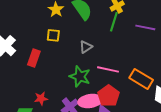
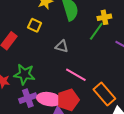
gray triangle: (86, 47) -> (62, 46), turned 32
green star: (80, 76) -> (24, 74), moved, turned -30

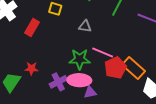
green star: (24, 74) -> (80, 59), moved
red pentagon: (68, 100) -> (115, 68), moved

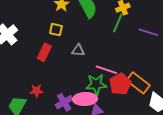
gray triangle: (85, 26) -> (78, 50), moved
red rectangle: (32, 27) -> (44, 52), moved
green star: (80, 59) -> (96, 84), moved

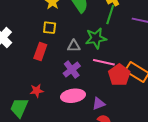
green star: (96, 84) -> (96, 38), moved
pink ellipse: (85, 99) -> (73, 96), moved
purple cross: (64, 102) -> (72, 70), moved

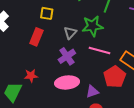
gray triangle: (74, 46) -> (70, 33), turned -48
red pentagon: (119, 75) -> (115, 77), moved

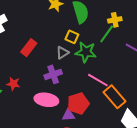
yellow square: (47, 13) -> (72, 37), moved
pink line: (99, 50) -> (98, 80), moved
red pentagon: (115, 77) -> (78, 103), moved

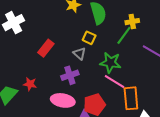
green star: (86, 52) -> (110, 63), moved
gray triangle: (62, 53) -> (79, 54), turned -48
orange rectangle: (115, 97) -> (131, 98), turned 35

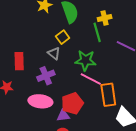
green line: (124, 35) -> (97, 32), turned -48
yellow square: (89, 38) -> (63, 37), turned 32
red rectangle: (46, 48) -> (19, 61), moved, turned -36

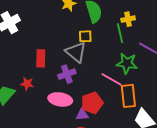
yellow square: (63, 37) -> (85, 36), turned 32
gray triangle: (54, 53) -> (76, 52), size x1.6
green star: (85, 60) -> (127, 63), moved

